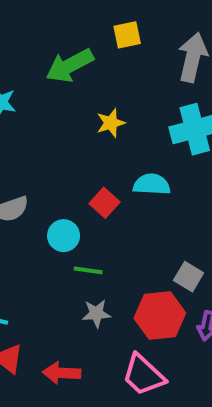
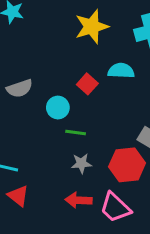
yellow star: (111, 123) -> (92, 27), size x1.6
red arrow: (62, 373) -> (78, 200), moved

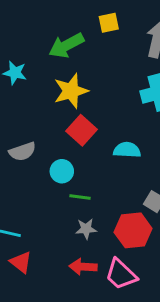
yellow star: (92, 27) -> (71, 91), moved
cyan semicircle: (121, 71) -> (127, 150), moved
red square: (87, 84) -> (82, 130), moved, size x1.4

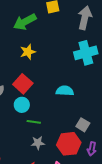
yellow star: (71, 91) -> (28, 52), size x0.7
red square: (82, 130) -> (23, 84), moved

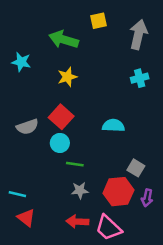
green arrow: (25, 22) -> (64, 40), turned 45
cyan cross: (86, 53) -> (140, 78), size x0.6

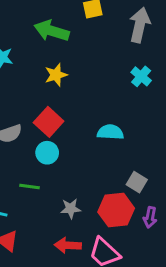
cyan cross: (140, 78) -> (141, 76), turned -35
green line: (75, 164) -> (30, 187), moved

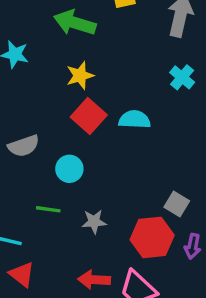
red square: (49, 122) -> (89, 116), moved
cyan semicircle: (110, 132) -> (135, 120), moved
gray star: (71, 209) -> (94, 222), moved

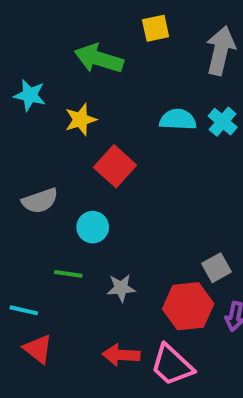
yellow star: (80, 76) -> (81, 120), moved
cyan semicircle: (135, 120) -> (178, 120), moved
gray square: (177, 204) -> (216, 268), turned 30

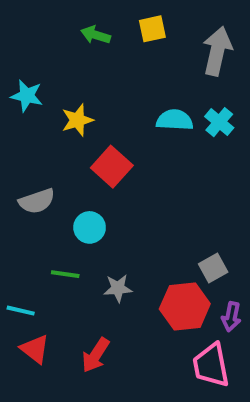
green arrow: (99, 59) -> (96, 35), moved, size x0.6
red arrow: (121, 355) -> (96, 355), moved, turned -60
pink trapezoid: (172, 365) -> (211, 365), moved, turned 36

